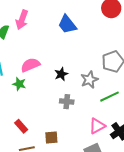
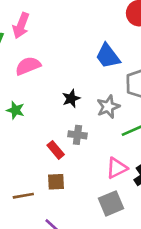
blue trapezoid: (67, 24) -> (108, 56), moved
pink semicircle: (30, 65) -> (28, 66), moved
red rectangle: (21, 126) -> (56, 150), moved

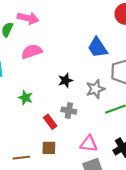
pink arrow: (21, 26) -> (28, 18), turned -102
green star: (15, 110) -> (25, 98), moved
pink triangle: (117, 168) -> (89, 144), moved, turned 30

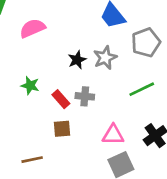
gray star: (95, 89) -> (105, 58), moved
red rectangle: (50, 122) -> (61, 99), moved
brown square: (49, 148) -> (62, 129), moved

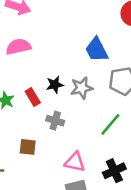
green line: (142, 89) -> (110, 124), turned -35
red rectangle: (61, 99) -> (33, 97), moved

